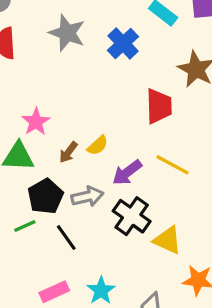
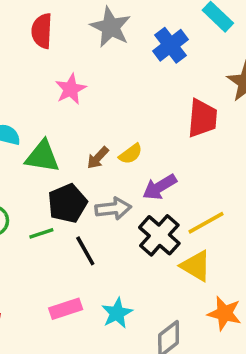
pink star: (36, 122) -> (71, 89), moved
yellow line: (173, 165) -> (206, 223), moved, turned -64

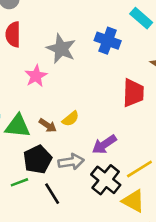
gray star: (111, 27) -> (61, 49), moved
blue cross: (171, 45) -> (108, 41), turned -30
yellow semicircle: (131, 154) -> (71, 119), moved
brown arrow: (98, 158) -> (48, 125), moved, turned -96

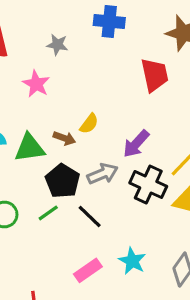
gray star: (61, 49) -> (57, 45), size x0.6

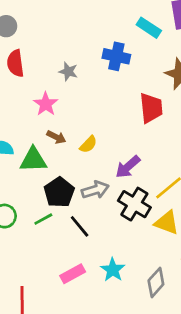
brown arrow: (64, 138) -> (56, 137), moved

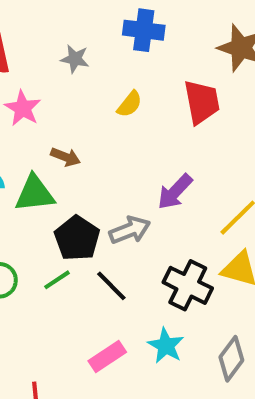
pink star: (46, 104) -> (23, 108), moved
yellow semicircle: (88, 144) -> (130, 104), moved
black cross: (134, 204) -> (188, 285), moved

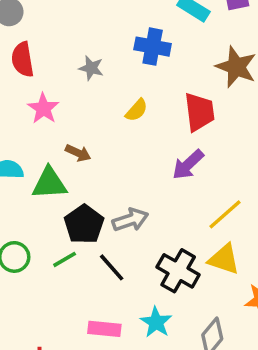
purple arrow: (175, 192) -> (188, 165), moved
pink rectangle: (107, 357) -> (104, 329), turned 36

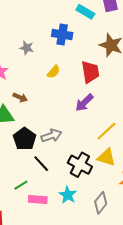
green line: (65, 259) -> (21, 185), moved

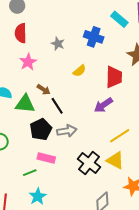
black line: (41, 164) -> (57, 106), moved
cyan star: (68, 195) -> (38, 196), moved
pink rectangle: (38, 199) -> (46, 158), moved

